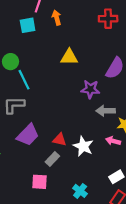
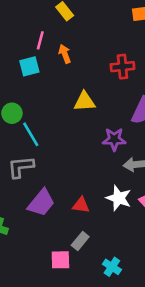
red cross: (108, 19) -> (122, 67), moved
white star: (83, 146) -> (119, 198), moved
gray rectangle: (52, 159) -> (80, 241), moved

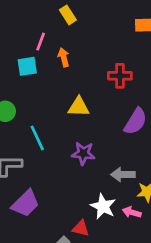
cyan line: (31, 134) -> (37, 138), moved
purple star: (114, 139) -> (83, 153), moved
red triangle: (81, 205) -> (81, 228), moved

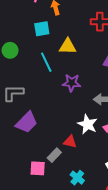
cyan square: (27, 66) -> (42, 29), moved
cyan line: (37, 138) -> (46, 62), moved

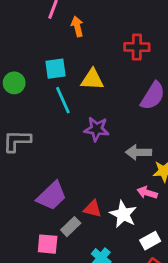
cyan square: (42, 29) -> (55, 69), moved
purple trapezoid: (27, 122) -> (52, 196), moved
white star: (87, 124) -> (123, 214), moved

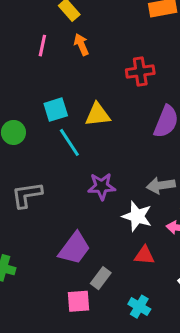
orange arrow: (77, 26) -> (81, 44), moved
purple star: (97, 129) -> (102, 186), moved
red triangle: (93, 209) -> (144, 255), moved
white star: (123, 214) -> (137, 216), moved

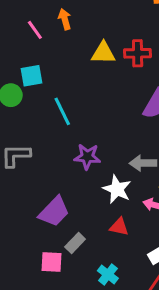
orange arrow: (81, 44) -> (65, 19), moved
pink line: (42, 46) -> (35, 30), moved, turned -54
cyan square: (56, 110) -> (31, 76), moved
yellow triangle: (98, 115) -> (103, 53), moved

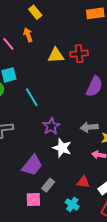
purple star: (87, 157) -> (51, 126), turned -30
white star: (117, 189) -> (62, 148), moved
red triangle: (119, 227) -> (83, 182), moved

